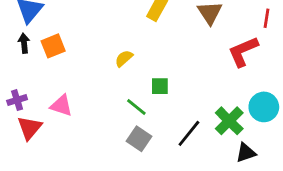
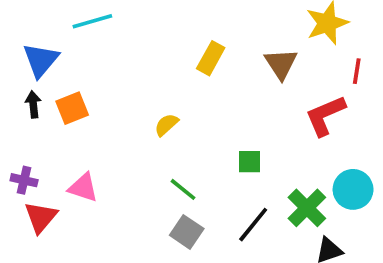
green square: (160, 86) -> (250, 162), moved
purple cross: (17, 100) -> (24, 180), turned 30

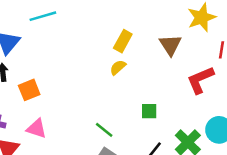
orange square: (72, 108) -> (29, 90), moved
yellow semicircle: (166, 125) -> (118, 67), moved

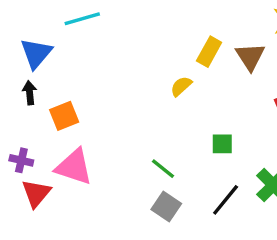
yellow rectangle: (123, 41) -> (209, 52), moved
pink triangle: (37, 129) -> (74, 167), size x1.4

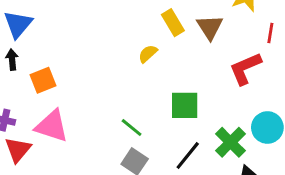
yellow rectangle: (209, 52) -> (173, 23), turned -60
green square: (222, 144) -> (185, 105), size x1.5

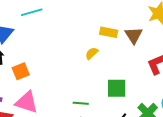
yellow rectangle: (173, 23) -> (109, 32), turned -48
green line: (132, 127) -> (81, 103), turned -35

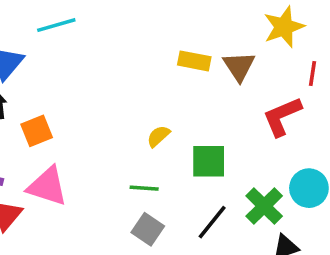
yellow semicircle: (92, 53) -> (158, 136), moved

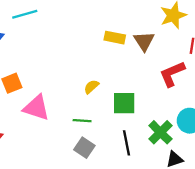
pink triangle: (47, 186) -> (36, 108), moved
black line: (212, 222) -> (126, 143), turned -50

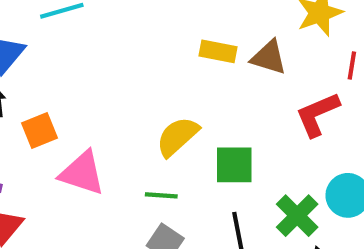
brown triangle: (144, 41) -> (269, 57), turned -40
yellow semicircle: (91, 87) -> (177, 137), size x1.6

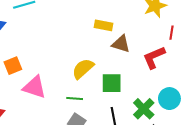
brown triangle: (269, 57) -> (121, 44), moved

